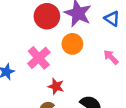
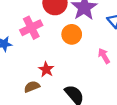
pink cross: (39, 58) -> (31, 28), moved

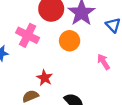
pink cross: (31, 28) -> (28, 35), turned -35

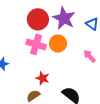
pink cross: (28, 35) -> (36, 44), moved

